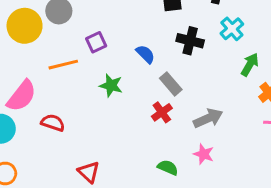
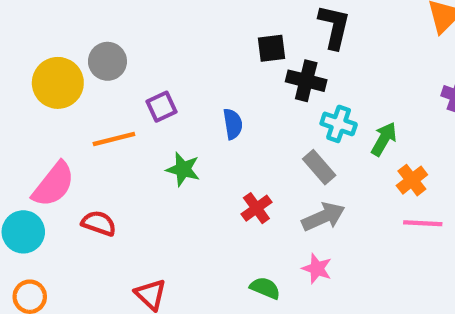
cyan cross: (232, 29) -> (339, 124), moved, turned -30
black cross: (190, 41) -> (306, 81), moved
blue semicircle: (145, 54) -> (233, 124), turned 36
gray rectangle: (171, 84) -> (319, 167), moved

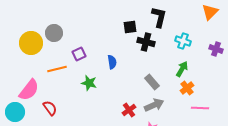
cyan cross: (339, 124) -> (183, 41), moved
orange cross: (412, 180) -> (187, 88), moved
red cross: (256, 208) -> (129, 110), moved
red semicircle: (99, 223) -> (50, 108), turned 35

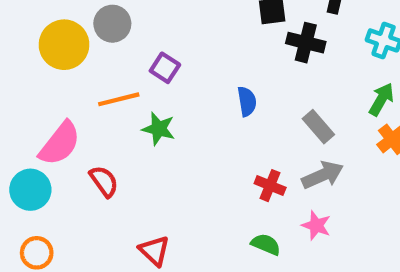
purple square: (79, 54) -> (165, 68), turned -32
blue semicircle: (112, 62) -> (247, 101), moved
green star: (89, 83) -> (159, 129), moved
red cross: (129, 110) -> (270, 186), turned -32

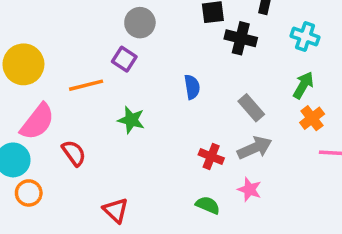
gray circle: (112, 24) -> (140, 23), moved
yellow circle: (64, 45) -> (23, 64), moved
green star: (159, 129) -> (131, 120), moved
orange circle: (37, 253) -> (29, 193), moved

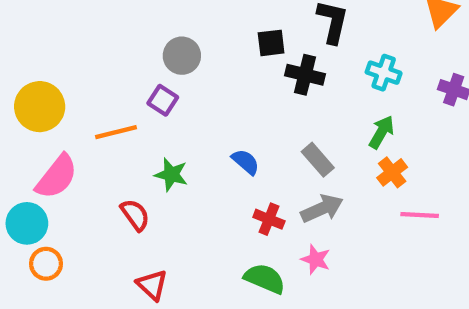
blue semicircle: (192, 87) -> (246, 162), moved, turned -40
red semicircle: (74, 153) -> (135, 215), moved
green semicircle: (208, 205) -> (265, 279), size x1.4

